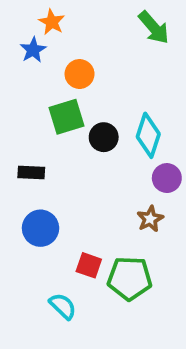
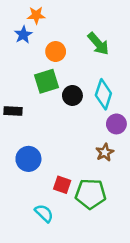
orange star: (52, 22) -> (36, 15), turned -30
green arrow: (154, 28) -> (98, 44), moved
black rectangle: (31, 172) -> (13, 111), moved

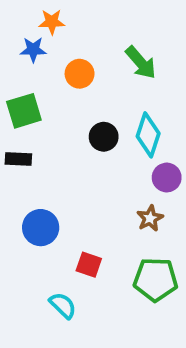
blue star: (23, 35) -> (33, 50), turned 30
green square: (47, 81) -> (24, 111), moved
green pentagon: (91, 194) -> (156, 279), moved

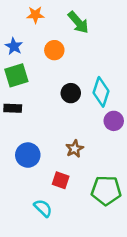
blue star: (33, 50) -> (14, 46), moved, turned 30
green arrow: (141, 63) -> (78, 22), moved
brown star: (150, 218) -> (75, 149), moved

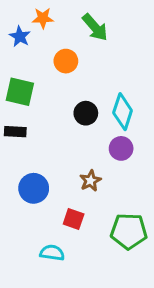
blue star: (14, 46) -> (20, 37), moved
green square: (16, 75) -> (20, 92), turned 30
purple circle: (114, 121) -> (121, 148), moved
cyan semicircle: (43, 208) -> (52, 253), turned -36

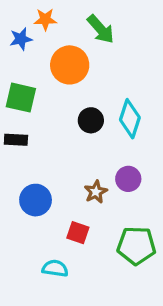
blue star: (20, 37) -> (21, 39), turned 30
orange circle: (66, 61) -> (70, 65), size x1.5
purple circle: (121, 148) -> (128, 179), moved

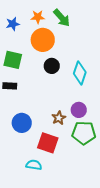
orange star: (45, 19) -> (38, 17), moved
black circle: (91, 120) -> (52, 66), moved
red square: (78, 233) -> (48, 143), size x1.5
green pentagon: (136, 246) -> (84, 133), moved

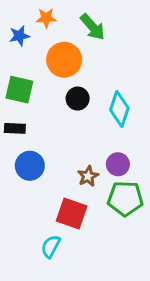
orange star: (38, 17) -> (46, 18), moved
blue circle: (22, 123) -> (30, 166), moved
cyan semicircle: (34, 165) -> (51, 246), turned -70

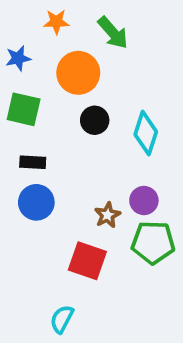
blue star: (19, 36) -> (18, 58), moved
black rectangle: (15, 128) -> (33, 162), moved
cyan semicircle: (51, 246) -> (62, 319), moved

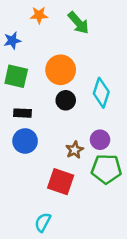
orange circle: (78, 73) -> (61, 70), moved
black circle: (95, 120) -> (66, 100), moved

